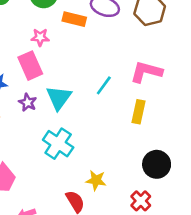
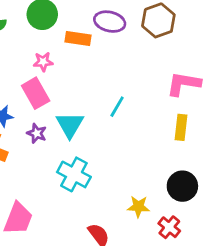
pink L-shape: (146, 72) -> (184, 84), moved
yellow rectangle: (138, 112) -> (181, 127), moved
yellow star: (96, 180) -> (138, 207), moved

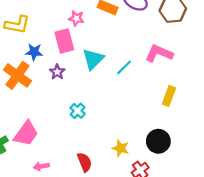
pink L-shape: (184, 84) -> (159, 53), moved
cyan triangle: (70, 125) -> (93, 59), moved
cyan cross: (74, 174) -> (78, 111), size x0.6

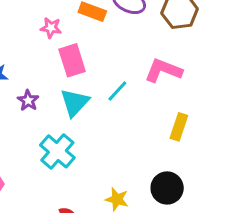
pink rectangle: (64, 41) -> (72, 60), moved
cyan triangle: (93, 59) -> (75, 103), moved
cyan cross: (78, 111) -> (57, 151), size x1.6

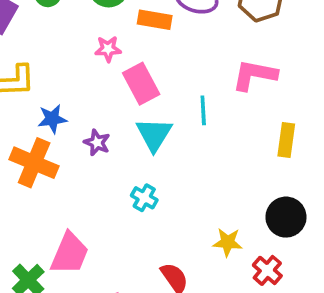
cyan line: (117, 91) -> (203, 110), turned -35
cyan cross: (57, 151) -> (144, 198), size x0.6

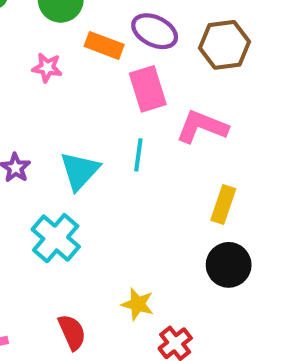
pink rectangle: (141, 84) -> (148, 89), moved
cyan cross: (144, 198) -> (56, 238), size x1.6
black circle: (286, 217) -> (229, 265), moved

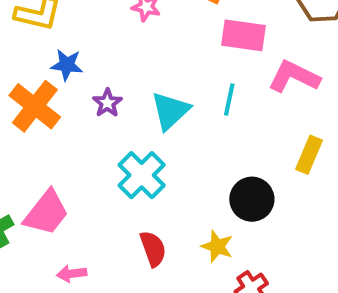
pink rectangle: (148, 89) -> (243, 35), turned -69
black circle: (229, 265) -> (252, 199), moved
red semicircle: (72, 332) -> (153, 249), moved

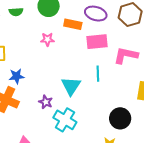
purple star: (107, 103) -> (46, 102), moved

